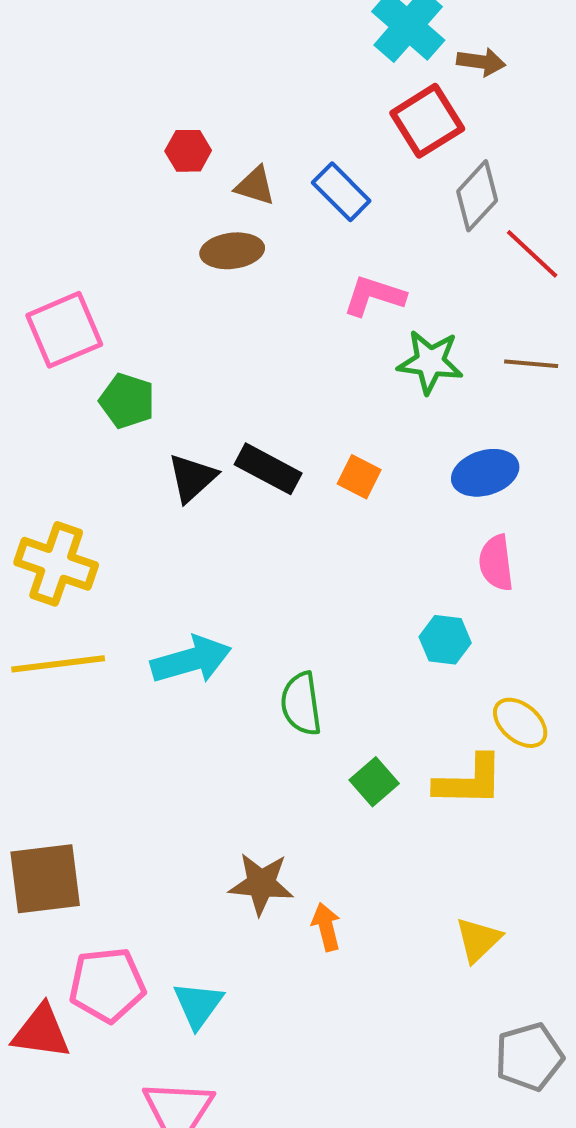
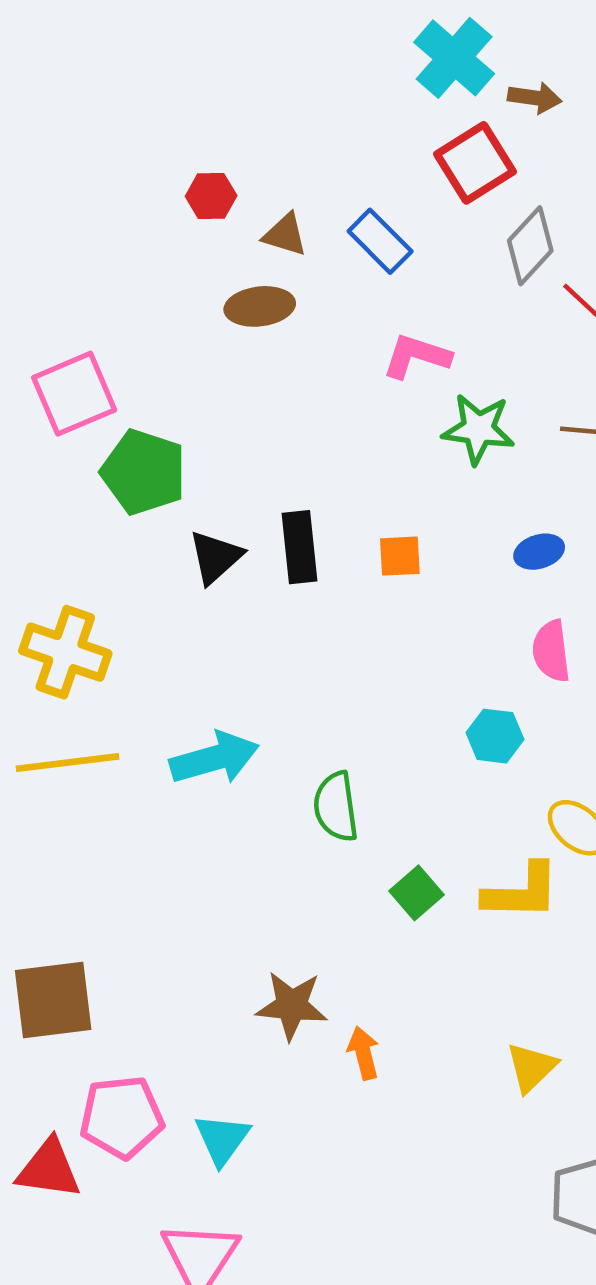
green pentagon: (127, 401) -> (144, 472), size x1.4
black rectangle: (268, 469) -> (299, 547), turned 56
blue ellipse: (485, 473) -> (539, 552), size x0.7
orange square: (359, 477) -> (400, 556), turned -30

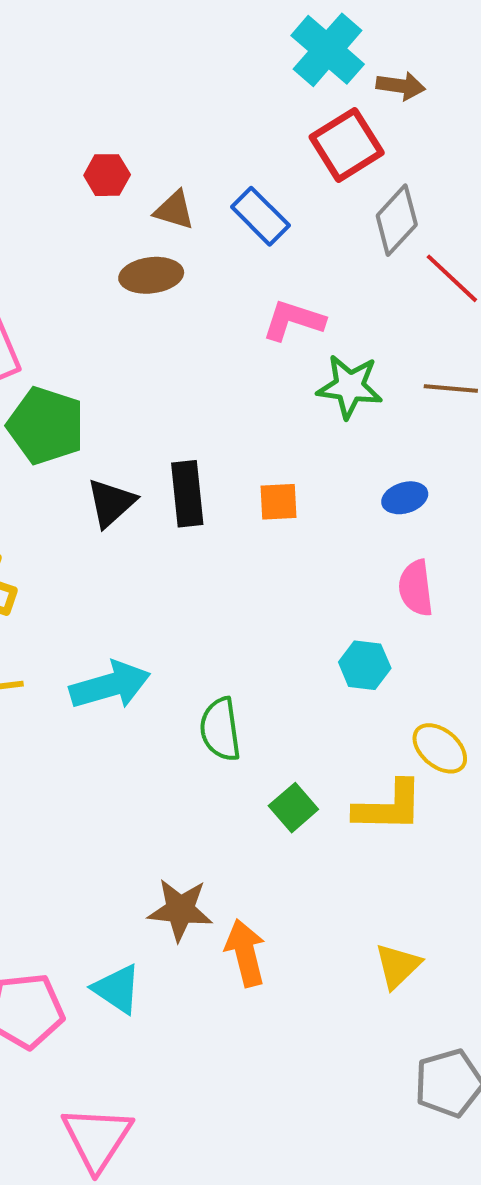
orange arrow: (363, 1053) -> (245, 953), size x1.4
cyan triangle: (222, 1139) -> (117, 989), moved, turned -32

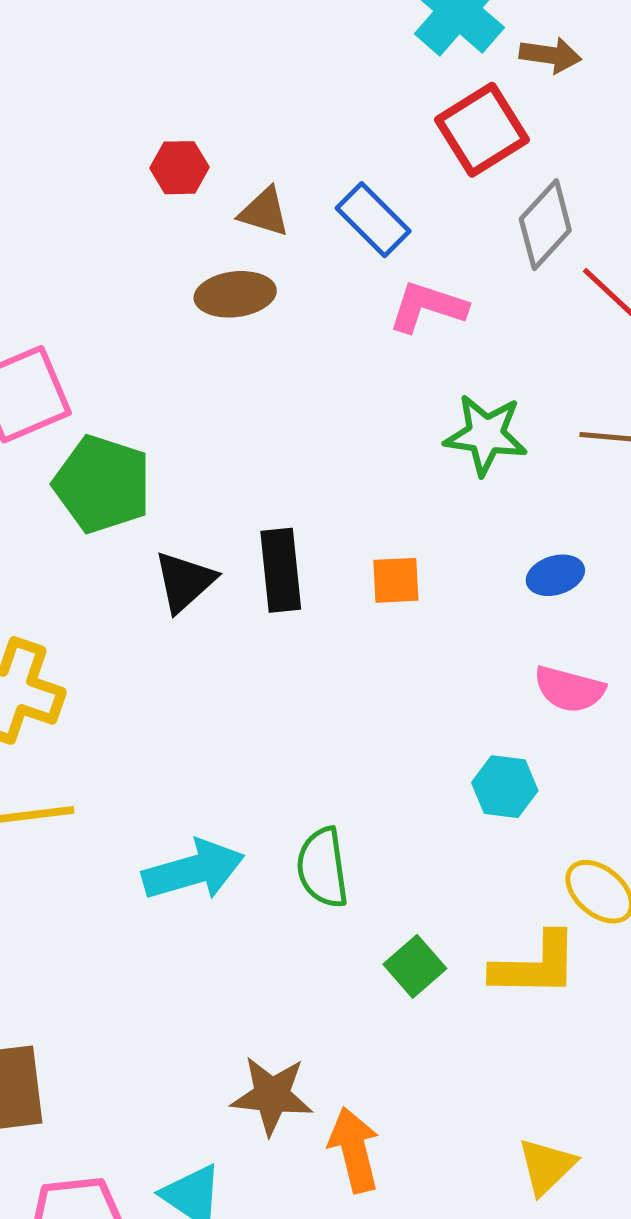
pink L-shape: (293, 320) -> (428, 307), moved
pink semicircle: (416, 588) -> (569, 689), turned -68
cyan arrow: (110, 685) -> (193, 870), moved

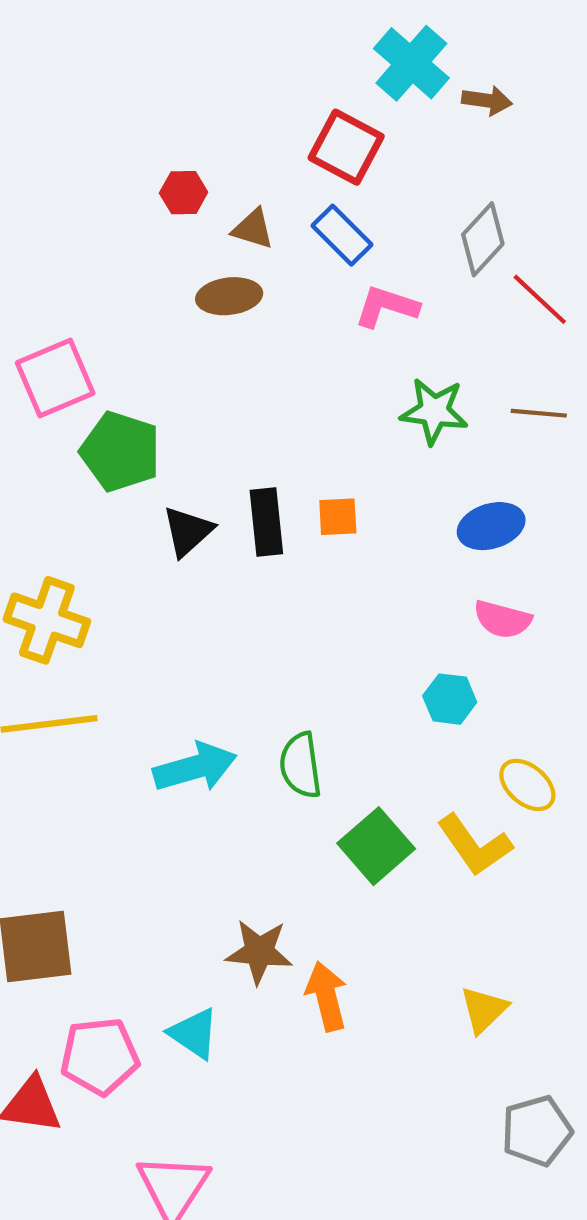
red square: (482, 130) -> (346, 147), moved, turned -30
blue ellipse: (555, 575) -> (491, 526), size x1.4
orange square: (396, 580) -> (338, 517), moved
yellow L-shape: (535, 965) -> (475, 845), turned 54
green square: (415, 966) -> (376, 846), size x1.5

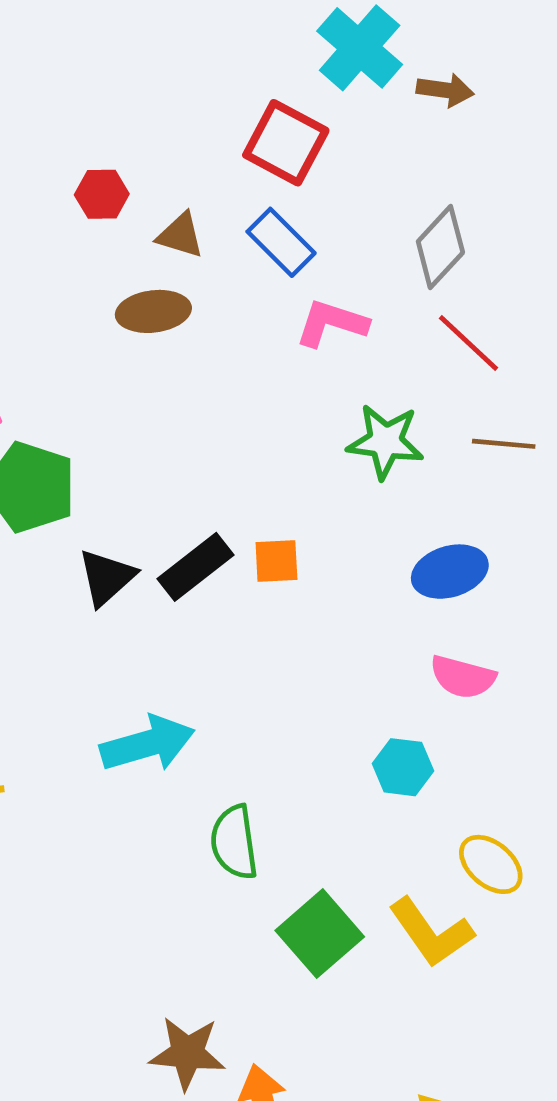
red line: (540, 299) -> (469, 343), moved
black rectangle: (266, 522) -> (196, 567), turned 58
cyan arrow: (195, 767) -> (148, 744), moved

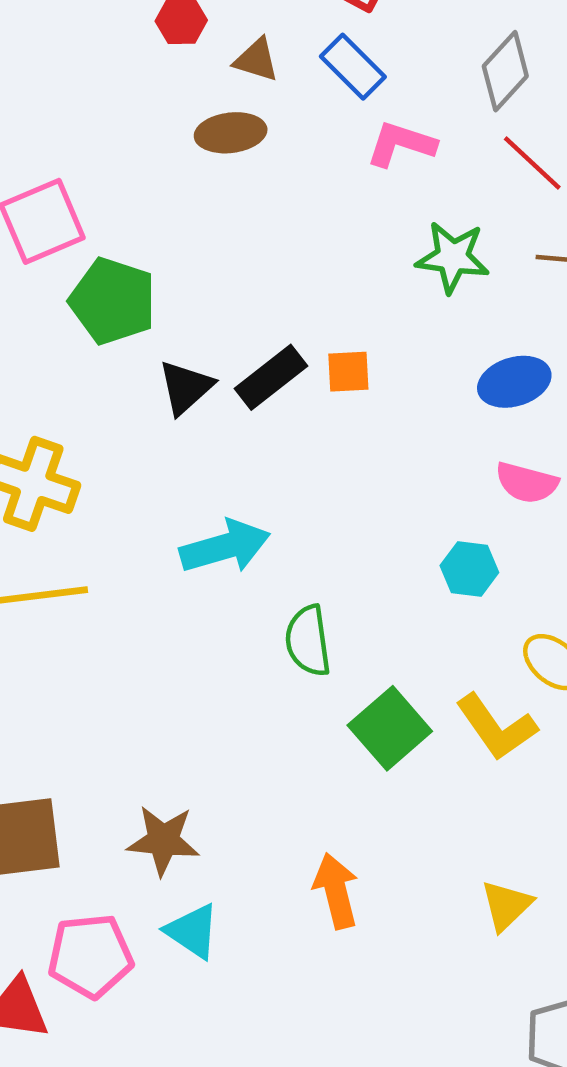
brown star: (187, 1053) -> (163, 840), moved

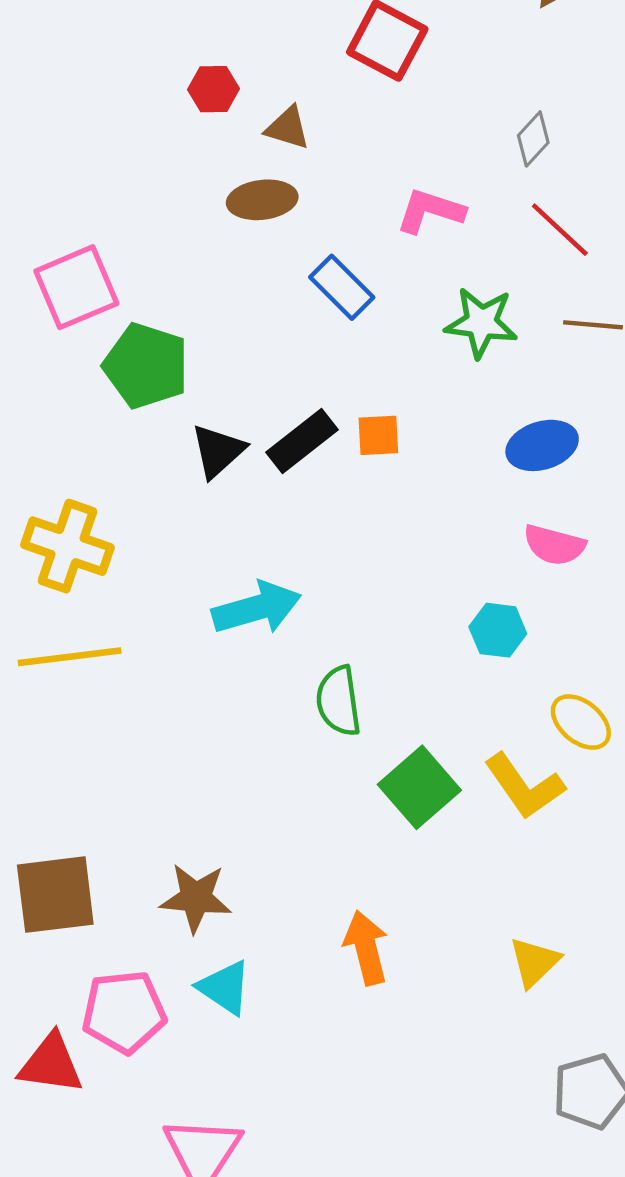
blue rectangle: (353, 67) -> (342, 287), moved
gray diamond: (505, 71) -> (533, 139), size x0.7

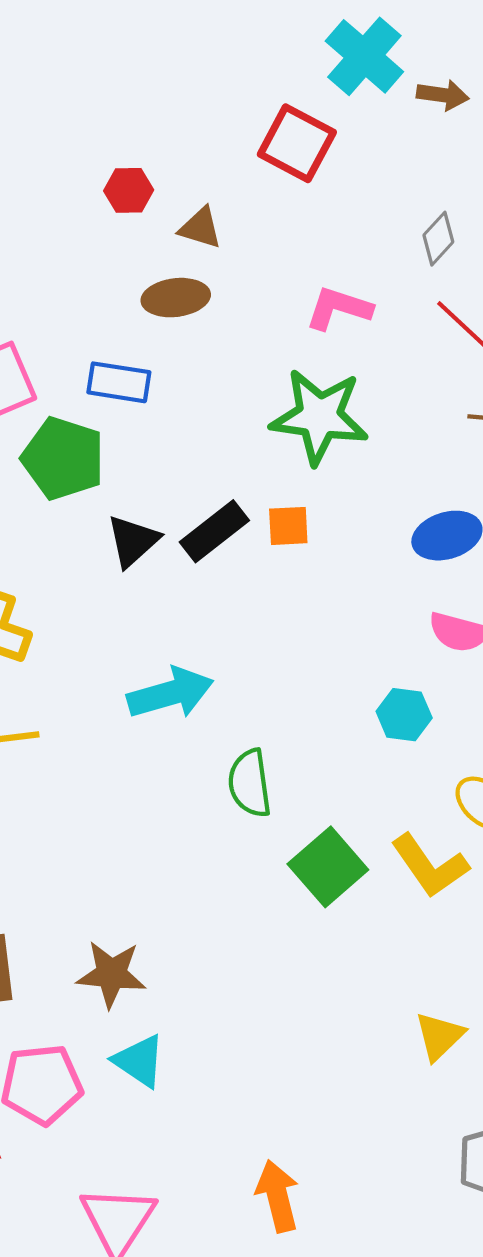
blue rectangle: (342, 287) -> (119, 382), moved, turned -36
green star: (481, 323) -> (319, 417), moved, size x1.4
orange arrow: (366, 948) -> (278, 1196), moved

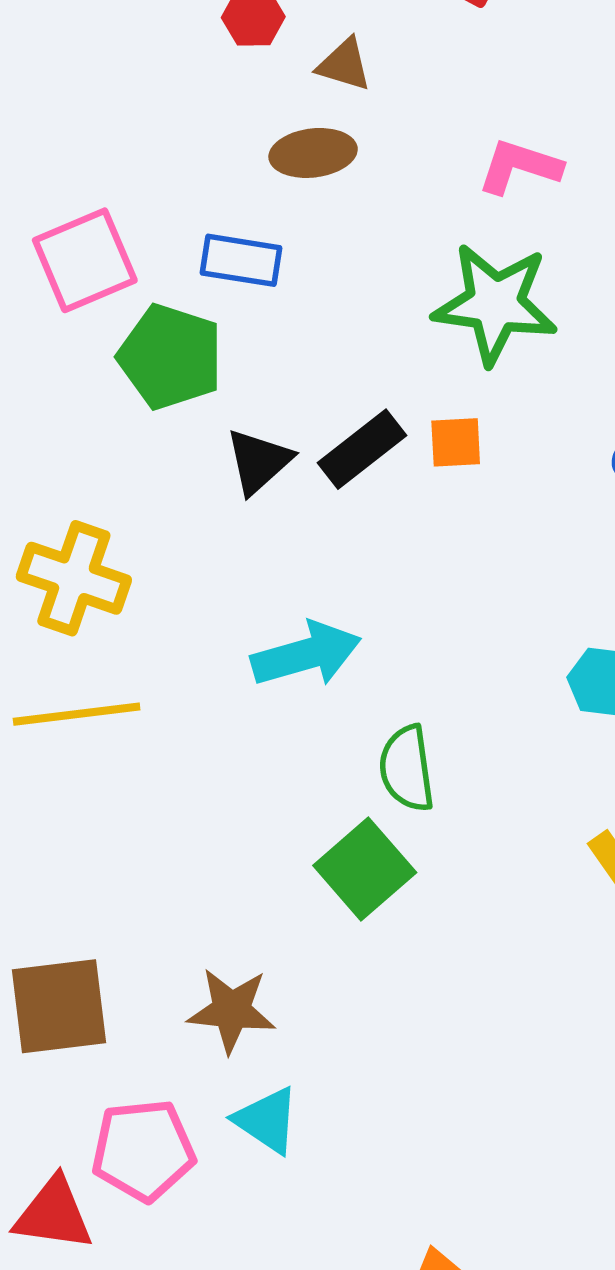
green square: (328, 867) -> (365, 869), moved

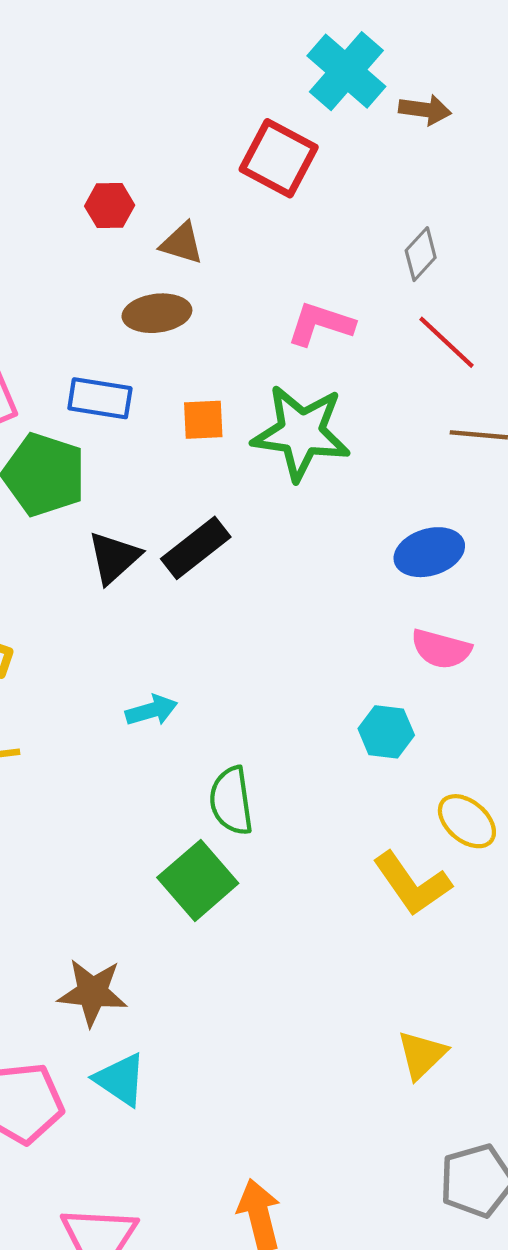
orange square: (456, 442) -> (203, 420), moved
cyan arrow: (306, 654) -> (152, 710), size x0.6

